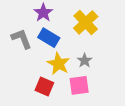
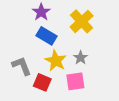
gray L-shape: (22, 39) -> (22, 66), moved

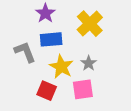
blue rectangle: (46, 36) -> (51, 39), turned -36
gray L-shape: (22, 66) -> (25, 52), moved

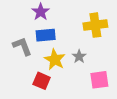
yellow cross: (90, 24) -> (95, 25), moved, turned 35
pink square: (83, 89) -> (99, 80), moved

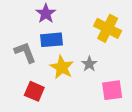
yellow cross: (95, 25) -> (108, 28), turned 35
red square: (42, 81) -> (34, 91), moved

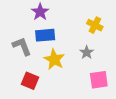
yellow cross: (108, 28) -> (95, 25), size x0.7
gray star: (89, 64) -> (87, 52), moved

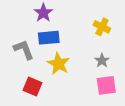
gray star: (87, 52) -> (102, 60), moved

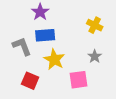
pink square: (106, 85) -> (79, 80), moved

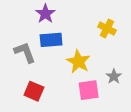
gray star: (95, 56) -> (114, 76), moved
yellow star: (54, 59) -> (78, 62), moved

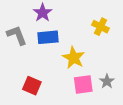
gray L-shape: (25, 52) -> (17, 35), moved
gray star: (114, 76) -> (107, 81), moved

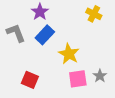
yellow cross: (100, 27) -> (94, 14), moved
blue rectangle: (48, 37) -> (45, 35), turned -42

